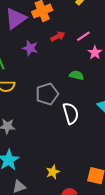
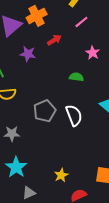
pink line: (83, 36) -> (81, 22), moved
gray pentagon: (47, 94) -> (45, 111), moved

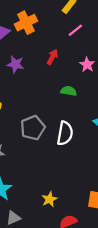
red arrow: (54, 40) -> (52, 57), moved, turned -32
white semicircle: (74, 115) -> (65, 133), turned 30

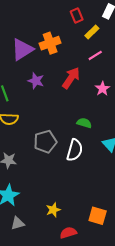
red arrow: (52, 57) -> (71, 78), size x1.5
green semicircle: (69, 91) -> (84, 123), moved

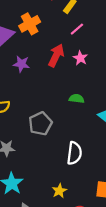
pink star: (102, 89) -> (80, 58), moved
white semicircle: (75, 150) -> (74, 153), moved

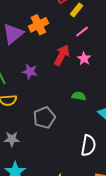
purple star: (21, 64) -> (30, 72), moved
white semicircle: (74, 153) -> (88, 145), moved

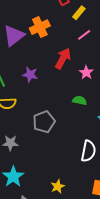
pink star: (84, 59) -> (86, 73), moved

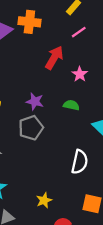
orange cross: (40, 27) -> (29, 22), turned 30
purple star: (30, 75) -> (35, 101), moved

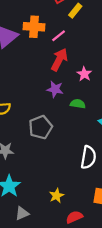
pink line: (79, 32) -> (59, 36), moved
purple star: (35, 101) -> (55, 89), moved

